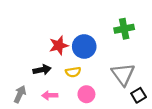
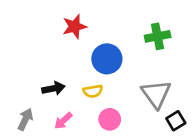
red star: (59, 45) -> (75, 27), moved
pink arrow: (50, 95) -> (63, 121), turned -40

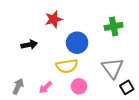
black arrow: (53, 88) -> (29, 45), moved
yellow semicircle: (93, 91) -> (67, 66), size x1.5

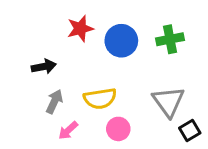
blue circle: (77, 43) -> (121, 41), moved
gray arrow: (18, 86) -> (54, 102), moved

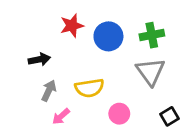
gray triangle: (168, 102) -> (150, 72), moved
pink circle: (118, 129) -> (119, 114), moved

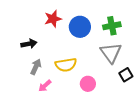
black square: (169, 116) -> (126, 75), moved

